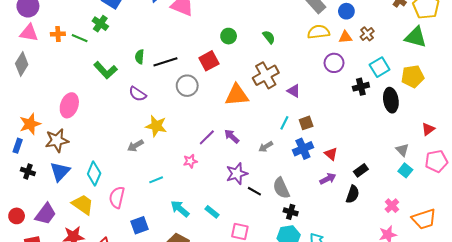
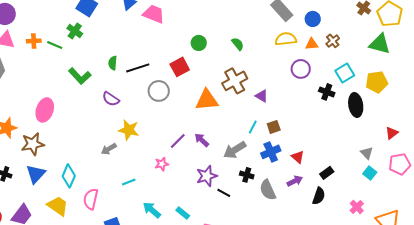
black cross: (361, 87) -> (327, 92), turned 35
gray arrow: (266, 147) -> (235, 150), size x1.6
gray semicircle: (281, 188) -> (268, 190), moved
black cross: (291, 212) -> (247, 175), moved

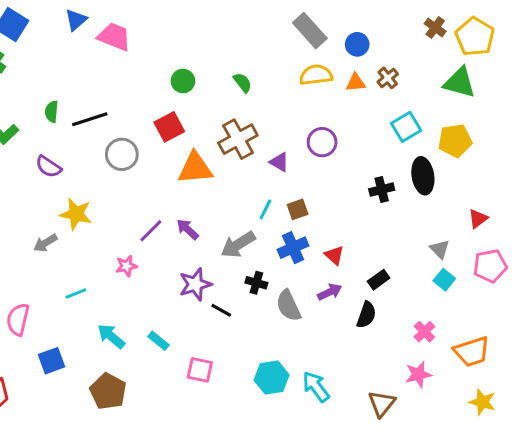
red square: (180, 67) -> (169, 127), moved
purple circle: (301, 69) -> (322, 142), moved
black cross: (327, 92) -> (382, 190), moved, turned -35

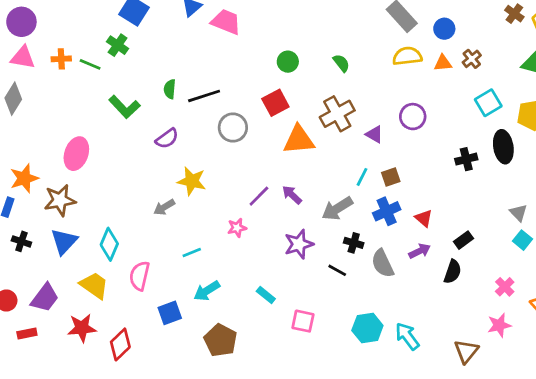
purple semicircle: (48, 167) -> (167, 138), turned -70
black line: (221, 310) -> (337, 270), moved
cyan arrow: (111, 336) -> (207, 291), moved, turned -72

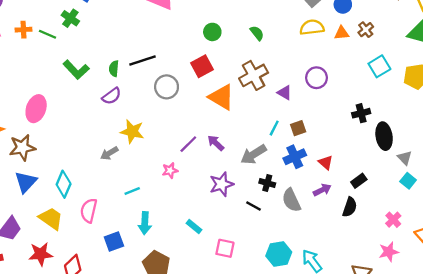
green semicircle: (170, 89) -> (114, 69), moved
orange triangle: (299, 140) -> (221, 97), turned 36
black ellipse: (503, 147) -> (384, 136), moved
cyan arrow: (207, 291) -> (145, 223), turned -55

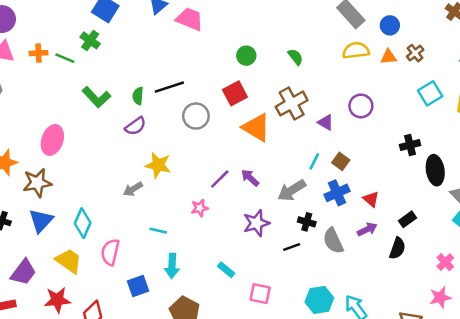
brown square: (298, 128) -> (341, 161), turned -35
cyan line: (132, 191) -> (158, 231), turned 35
black line: (254, 206) -> (292, 247), turned -49

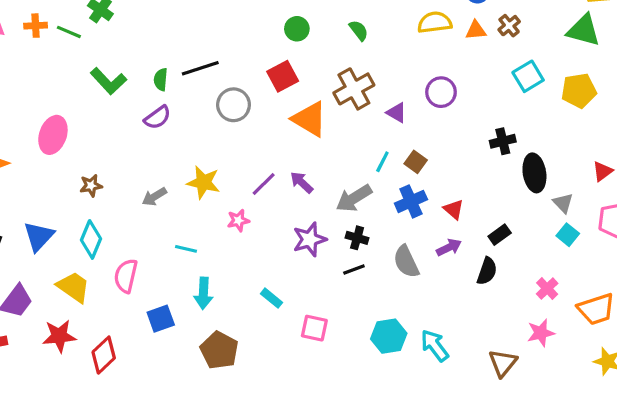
yellow star: (158, 165) -> (203, 182), moved
brown star: (37, 183) -> (91, 186), moved, size x0.6
black cross: (307, 222) -> (357, 238), moved

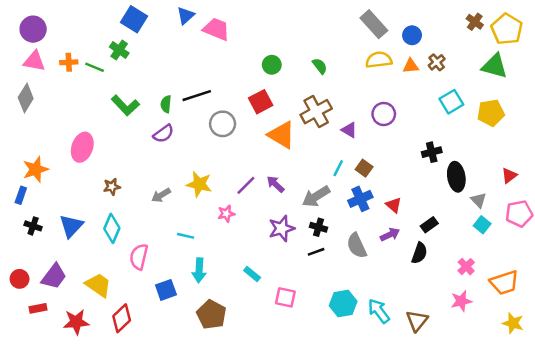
yellow trapezoid: (74, 287) -> (98, 285), moved
red star: (59, 336) -> (76, 322), moved
brown triangle: (503, 363) -> (417, 321), moved

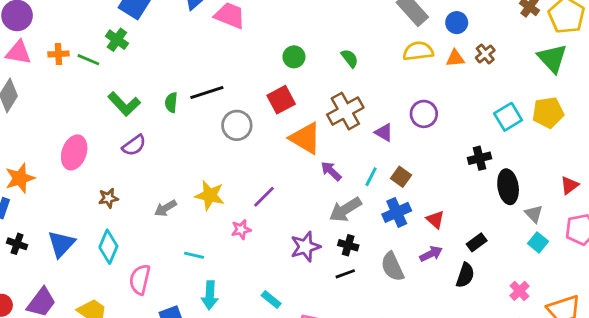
green triangle: (494, 66) -> (552, 58), turned 32
cyan square: (451, 102) -> (508, 117), moved
purple semicircle: (163, 134) -> (134, 145), moved
purple arrow: (275, 184) -> (331, 171), moved

